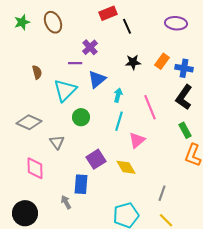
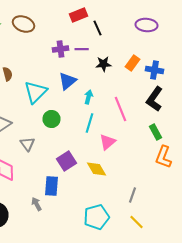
brown ellipse: (53, 22) -> (24, 24), turned -45
purple cross: (90, 47) -> (60, 49), turned 35
purple line: (75, 63) -> (82, 49), moved

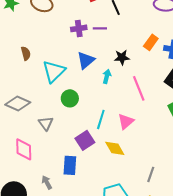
black star: (104, 64) -> (122, 57), moved
cyan line: (90, 123) -> (101, 119), moved
gray arrow: (36, 204) -> (47, 182), moved

